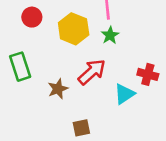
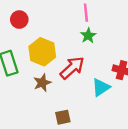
yellow hexagon: (74, 29) -> (42, 52), moved

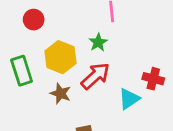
green star: (88, 36) -> (98, 42), moved
brown star: (42, 83) -> (60, 93), turned -30

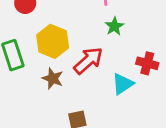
green star: (98, 42) -> (114, 26), moved

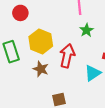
red arrow: (88, 61) -> (67, 56), turned -35

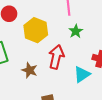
yellow hexagon: (41, 41) -> (36, 30), moved

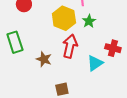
yellow hexagon: (36, 30) -> (64, 18), moved

